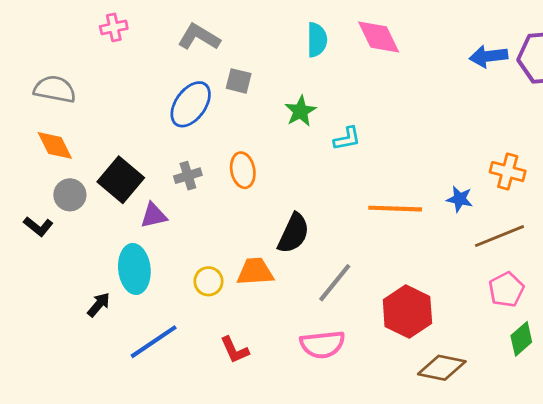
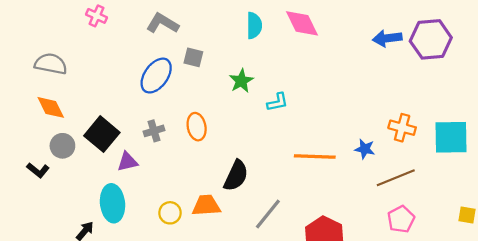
pink cross: (114, 27) -> (97, 16), turned 36

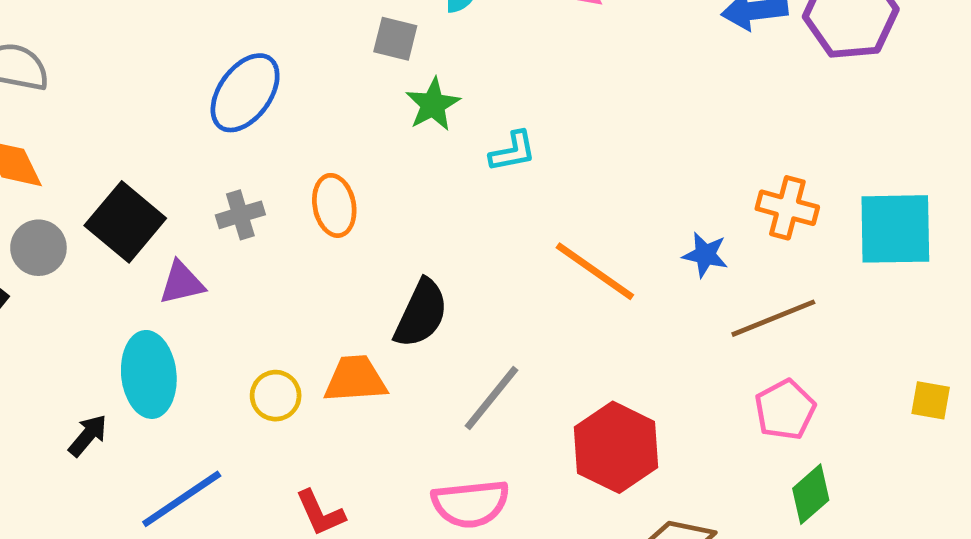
gray square: (193, 57) -> (395, 39), moved
orange line: (315, 156) -> (595, 271), turned 33

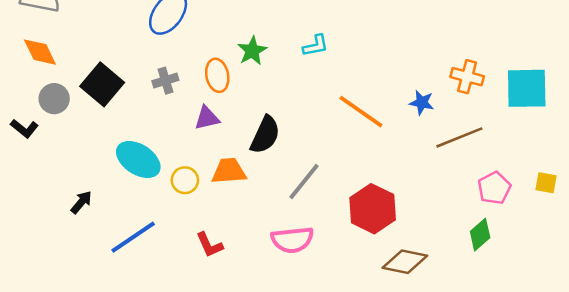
green star: (433, 105) -> (252, 51), moved
purple triangle: (182, 283) -> (207, 118), moved
cyan ellipse: (149, 374) -> (138, 159), moved, turned -51
pink pentagon: (785, 410) -> (494, 188), moved

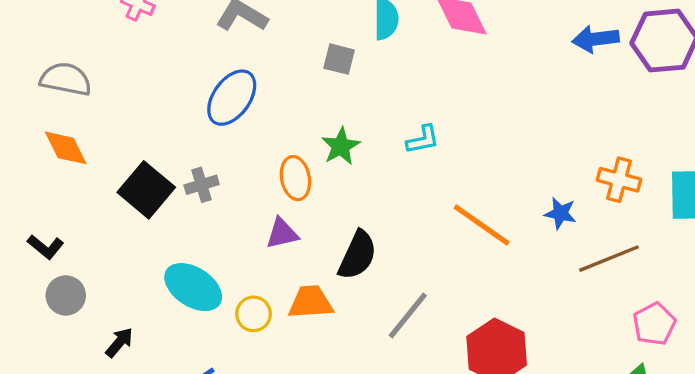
gray cross: (165, 81) -> (202, 185), moved
gray circle: (54, 99) -> (66, 295), moved

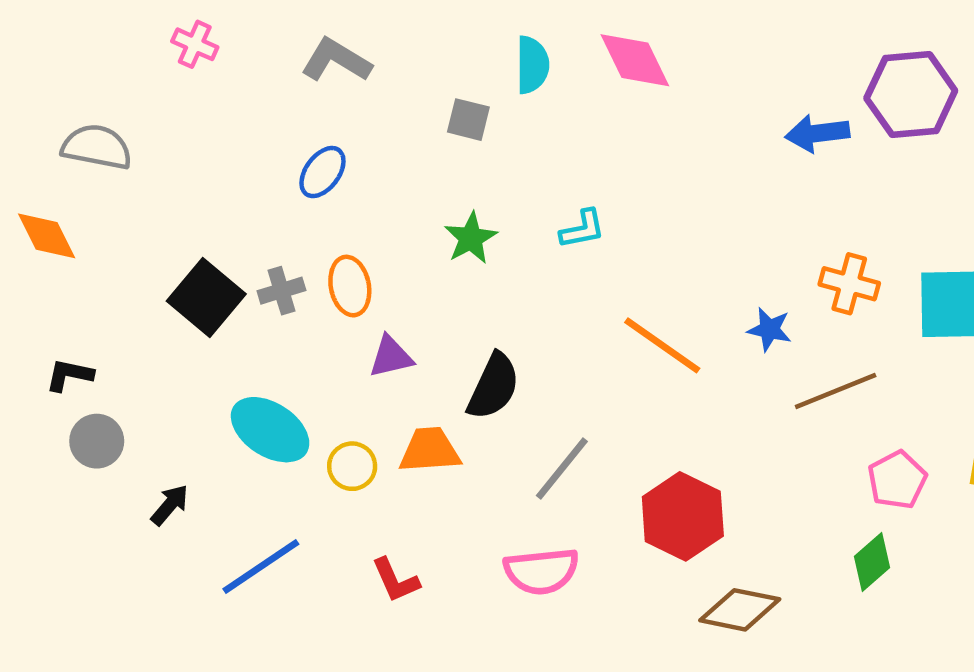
blue arrow: (596, 39) -> (817, 133), moved
blue ellipse: (232, 98) -> (322, 172), size x0.7
orange diamond: (66, 148) -> (47, 236), moved
orange ellipse: (295, 178) -> (350, 286), moved
black L-shape: (46, 247) -> (69, 375), turned 153

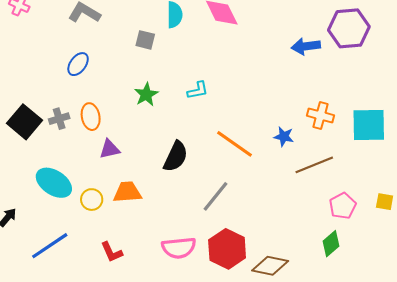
black semicircle: (493, 386) -> (176, 156), moved
gray line: (562, 468) -> (216, 196), moved
red hexagon: (683, 516) -> (227, 249), moved

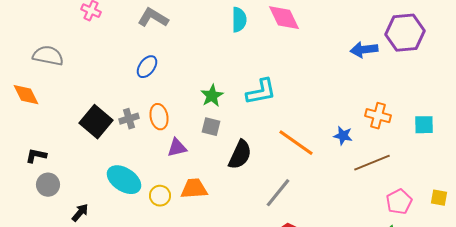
gray square: (145, 40) -> (211, 127), moved
cyan L-shape: (198, 90) -> (261, 92), size x1.5
cyan square: (369, 125) -> (424, 125), size x0.6

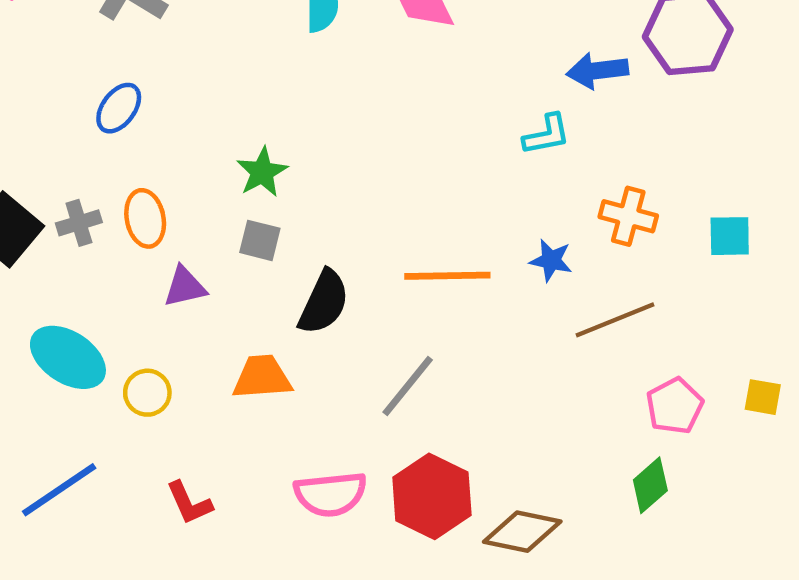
cyan L-shape: (261, 92) -> (547, 135), moved, size x0.7
orange line: (296, 143) -> (447, 276), turned -36
orange trapezoid: (194, 189) -> (262, 377), moved

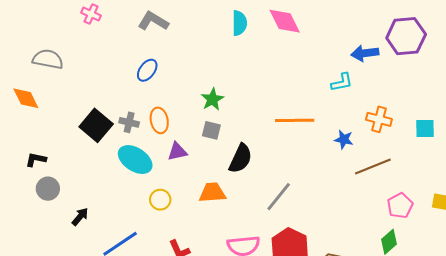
gray cross: (79, 223) -> (129, 122), turned 30
orange line: (447, 276) -> (295, 120), moved
cyan ellipse: (68, 357) -> (135, 160), moved

